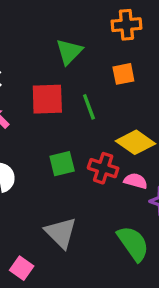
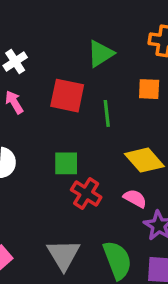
red cross: (103, 168) -> (86, 193), moved
gray triangle: (61, 233) -> (63, 255), moved

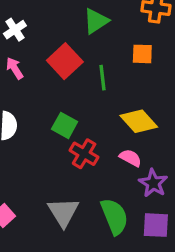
red square: (67, 96) -> (65, 61), turned 36
green square: (66, 163) -> (65, 125), turned 30

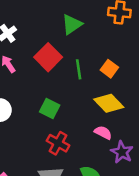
orange square: (142, 54) -> (109, 69), moved, turned 36
red cross: (84, 154) -> (58, 143), moved

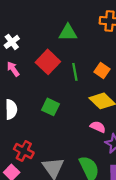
green triangle: (72, 24) -> (68, 33), turned 36
red cross: (58, 143) -> (24, 151), moved

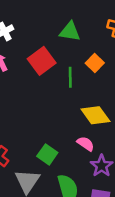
orange square: (102, 71) -> (95, 63), moved
green square: (50, 107) -> (47, 154), moved

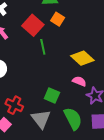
orange square: (95, 63) -> (58, 19), moved
green line: (70, 77) -> (43, 47), moved

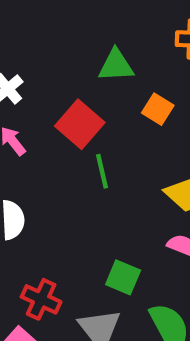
orange square: (58, 19) -> (158, 109), moved

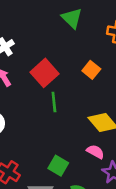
green triangle: (116, 65) -> (72, 18), moved, turned 40

